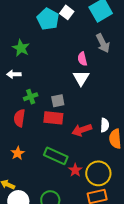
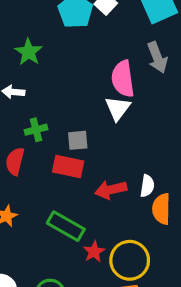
pink semicircle: (82, 59) -> (123, 79), size x1.6

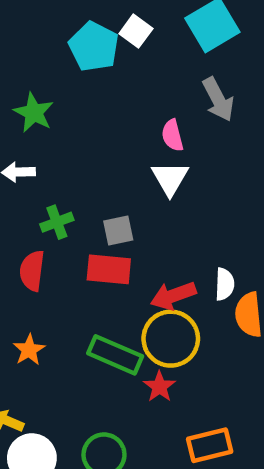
pink semicircle: (123, 79) -> (172, 135), size x0.6
yellow circle: (130, 260) -> (171, 339), moved

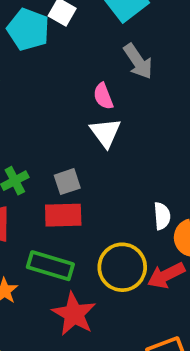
red arrow: (173, 296) -> (166, 275), moved
green rectangle: (115, 355) -> (50, 266), moved
red star: (159, 387) -> (74, 314), moved, size x1.6

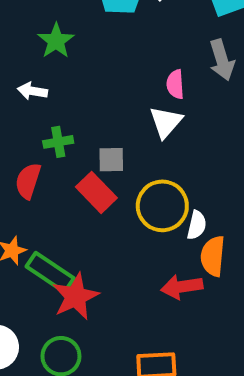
red rectangle: (63, 215) -> (96, 192), turned 30
green rectangle: (50, 266) -> (50, 272), moved
yellow circle: (122, 267) -> (162, 206), moved

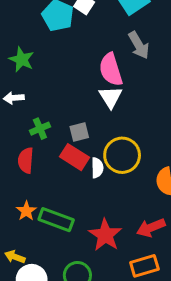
pink semicircle: (175, 84) -> (111, 70), size x1.6
white semicircle: (197, 225) -> (97, 168), moved
red arrow: (182, 287) -> (151, 228), moved
red star: (76, 297) -> (105, 235), moved

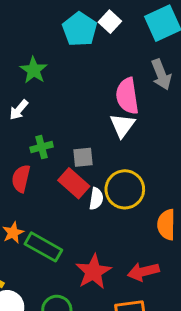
white arrow: (14, 98) -> (19, 110), turned -54

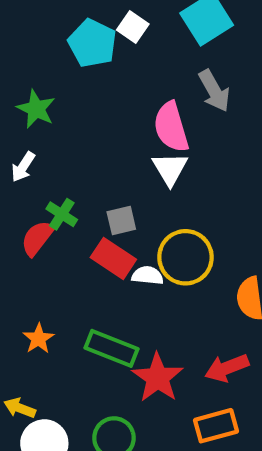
green cross: (42, 147) -> (62, 214), turned -35
red semicircle: (21, 179) -> (37, 238), moved, turned 32
white semicircle: (96, 199) -> (147, 276), turned -85
green rectangle: (43, 247) -> (111, 348), moved

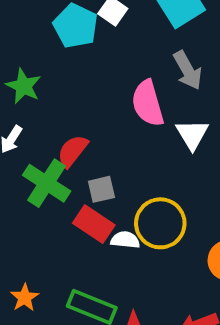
white triangle: (170, 169) -> (192, 134), moved
green cross: (62, 214) -> (47, 183), size x1.6
red semicircle: (37, 238) -> (72, 151), moved

